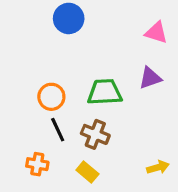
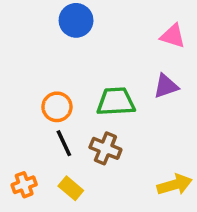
orange cross: (37, 164) -> (24, 185), moved, turned -30
yellow arrow: (158, 167) -> (175, 185), size x1.4
yellow rectangle: (87, 172) -> (71, 188), moved

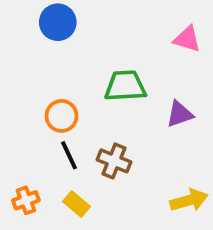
blue circle: (76, 20) -> (58, 22), moved
purple triangle: (166, 86) -> (180, 114), moved
green trapezoid: (116, 102) -> (125, 86), moved

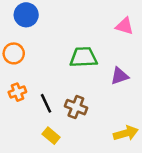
blue circle: (58, 22) -> (26, 15), moved
orange circle: (62, 116) -> (14, 53), moved
orange cross: (26, 200) -> (17, 92), moved

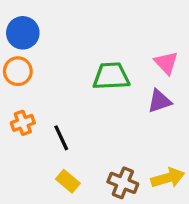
blue circle: (26, 15) -> (23, 33), moved
pink triangle: (125, 26) -> (166, 63), moved, turned 30
brown cross: (76, 107) -> (123, 183), moved

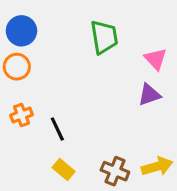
green trapezoid: (111, 76) -> (104, 37), moved, turned 84

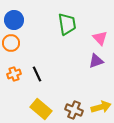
black line: (57, 129) -> (37, 74), moved
yellow rectangle: (64, 170) -> (41, 109), size x1.5

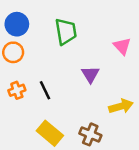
green trapezoid: (67, 24) -> (66, 32), moved
purple triangle: (96, 61) -> (90, 74), moved, turned -42
yellow arrow: (101, 107) -> (121, 106), moved

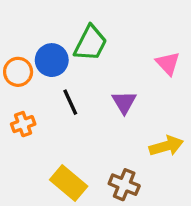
blue circle: (17, 24) -> (52, 60), moved
green trapezoid: (66, 32) -> (90, 43), turned 36
black line: (45, 90) -> (70, 102), moved

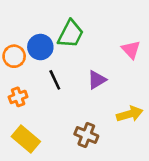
purple triangle: (124, 102) -> (97, 80), turned 30
yellow rectangle: (69, 183) -> (26, 139), moved
brown cross: (124, 185) -> (86, 135), moved

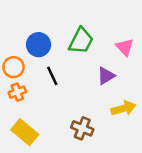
green trapezoid: (71, 34) -> (81, 41), moved
orange circle: (14, 56) -> (14, 67), moved
purple triangle: (97, 80) -> (106, 76), moved

